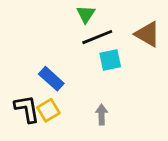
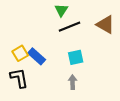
cyan square: (110, 60) -> (76, 57), moved
yellow square: (48, 110) -> (20, 53), moved

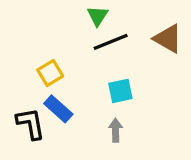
yellow square: (20, 53) -> (50, 73), moved
blue rectangle: (37, 56) -> (58, 109), moved

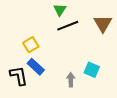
brown triangle: (168, 39) -> (103, 24), turned 30
cyan square: (120, 91) -> (92, 70), moved, turned 35

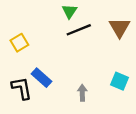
yellow square: (31, 45) -> (19, 43), moved
cyan square: (92, 70) -> (120, 81), moved

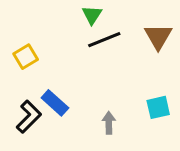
cyan square: (120, 81) -> (158, 107), turned -36
black L-shape: (22, 88) -> (29, 117), turned 55

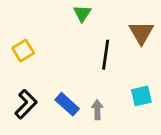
black line: (104, 40) -> (106, 55), moved, turned -60
blue rectangle: (55, 103) -> (67, 104), moved

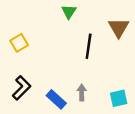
cyan square: (141, 96) -> (119, 98), moved
blue rectangle: (67, 104) -> (56, 99), moved

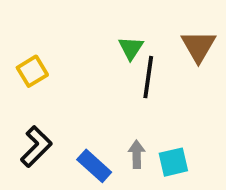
green triangle: (69, 12) -> (131, 48), moved
cyan square: (119, 98) -> (173, 162), moved

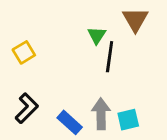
brown triangle: (198, 46) -> (135, 20), moved
gray arrow: (137, 154) -> (101, 114), size x1.5

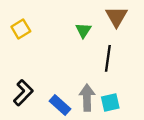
yellow square: (24, 52) -> (21, 29), moved
black line: (110, 57) -> (108, 58), moved

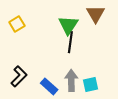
green triangle: (83, 30) -> (68, 25), size x1.5
black line: (108, 58) -> (70, 42), moved

